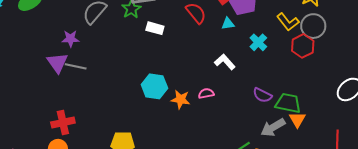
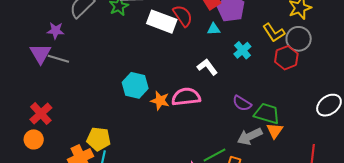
white rectangle: (155, 28) -> (162, 22), moved, size x1.6
pink semicircle: (206, 93) -> (186, 97), size x1.8
red cross: (63, 123) -> (41, 114), turned -35

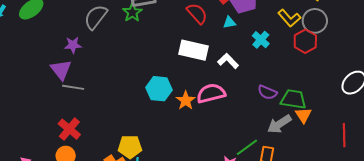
white rectangle: (162, 22) -> (194, 50), moved
gray line: (58, 59) -> (73, 87), moved
orange star: (160, 101) -> (186, 100), turned 30

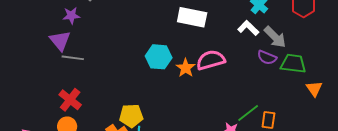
white L-shape: (228, 61) -> (248, 28), moved
orange triangle: (303, 115) -> (314, 89), moved
gray arrow: (279, 124) -> (275, 37), moved, turned -100

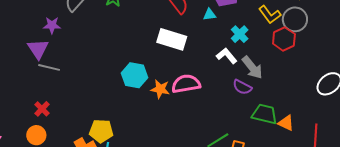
green trapezoid: (293, 64) -> (265, 114), moved
orange star: (186, 68) -> (160, 89), turned -30
orange triangle: (314, 89) -> (286, 123), turned -36
red cross: (70, 100) -> (42, 109), size x0.7

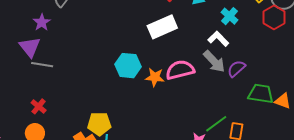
purple star: (52, 25) -> (42, 22), turned -30
white rectangle: (172, 39) -> (162, 27), turned -36
gray arrow: (252, 68) -> (214, 61), moved
purple semicircle: (242, 87) -> (236, 69), turned 114

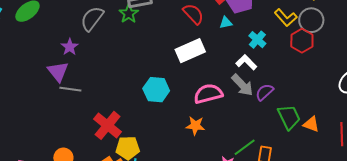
orange star: (155, 77) -> (195, 126), moved
green trapezoid: (261, 94) -> (289, 117), turned 56
red cross: (39, 106) -> (108, 125), moved, size x1.8

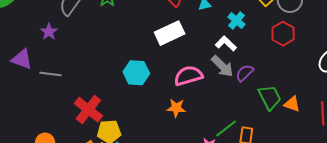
red hexagon: (302, 41) -> (283, 34), moved
purple triangle: (58, 72) -> (22, 59), moved, turned -30

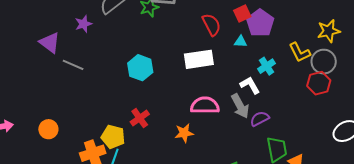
red hexagon: (283, 34) -> (319, 83), moved
cyan hexagon: (136, 73) -> (140, 68), moved
orange star: (176, 108) -> (184, 133), turned -30
red cross: (88, 110) -> (140, 118), moved, size x0.7

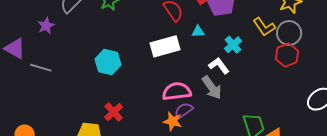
cyan triangle: (241, 42) -> (198, 31), moved
purple semicircle: (260, 119) -> (184, 110), moved
orange star: (184, 133) -> (173, 121), moved, turned 30

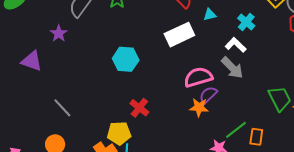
gray line: (41, 68) -> (62, 108), moved, turned 40

